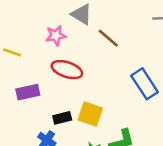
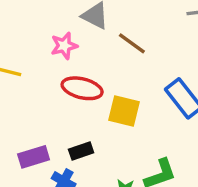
purple rectangle: (28, 92) -> (34, 157), moved
yellow square: (90, 114) -> (124, 111), moved

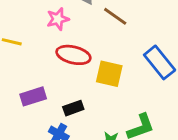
purple rectangle: (34, 157) -> (33, 96), moved

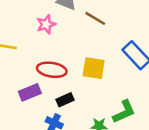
red ellipse: (73, 55) -> (52, 70), moved

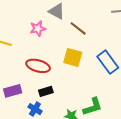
yellow square: (94, 68) -> (73, 57), moved
purple rectangle: (30, 92) -> (13, 91), moved

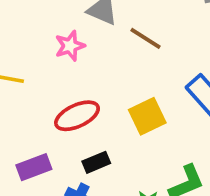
yellow square: (73, 57) -> (147, 116), moved, turned -36
red ellipse: (38, 66) -> (77, 116), turned -35

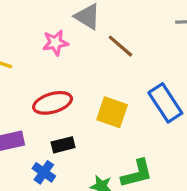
yellow square: (147, 116) -> (112, 112), turned 36

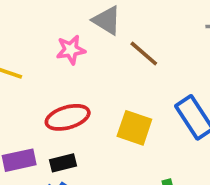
black rectangle: (63, 145) -> (63, 163), moved

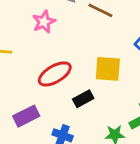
black rectangle: (63, 163) -> (83, 99), moved

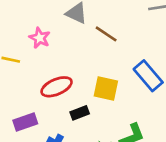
pink star: (44, 22) -> (40, 38), moved, turned -30

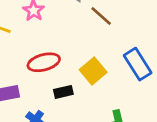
yellow square: (106, 89) -> (93, 71), turned 30

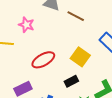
black rectangle: (63, 92) -> (71, 81), moved

